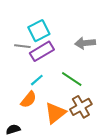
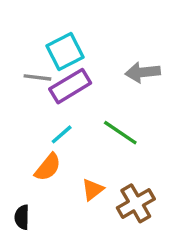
brown cross: (81, 107) -> (136, 203), moved
orange triangle: (55, 113) -> (93, 190), size x0.6
black semicircle: (13, 129) -> (22, 217), turned -72

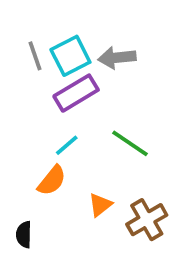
gray arrow: (143, 72) -> (117, 58), moved
gray line: (37, 77) -> (35, 56), moved, turned 64

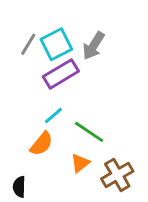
gray line: (35, 56) -> (28, 44), turned 50
gray arrow: (117, 58) -> (94, 46), turned -52
green line: (130, 143) -> (89, 132), moved

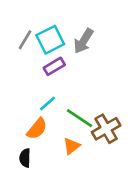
purple rectangle: (61, 74) -> (54, 66), size x0.7
brown cross: (117, 175) -> (106, 129), moved
black semicircle: (19, 187) -> (25, 158), moved

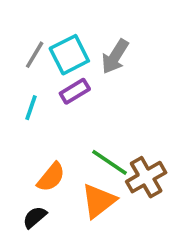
cyan line: (48, 103) -> (31, 108), moved, turned -30
orange triangle: (72, 146) -> (99, 201), size x1.5
black semicircle: (25, 158) -> (35, 217), turned 48

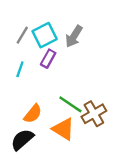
purple rectangle: (75, 91) -> (48, 59), turned -30
orange triangle: (99, 201) -> (63, 129), turned -50
black semicircle: (35, 217) -> (22, 140), size x1.5

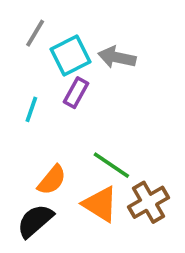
gray line: (22, 35) -> (35, 33), moved
gray arrow: (74, 36) -> (117, 57), turned 70
brown cross: (94, 114) -> (149, 202), moved

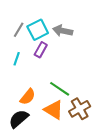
gray line: (35, 33) -> (19, 30), moved

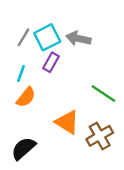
green line: (60, 89) -> (103, 93), moved
orange semicircle: (28, 97) -> (26, 97), moved
orange triangle: (54, 110) -> (67, 122), moved

